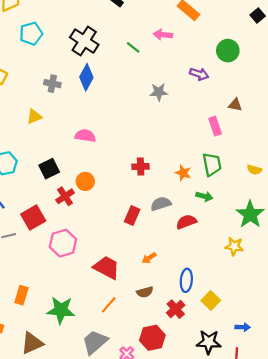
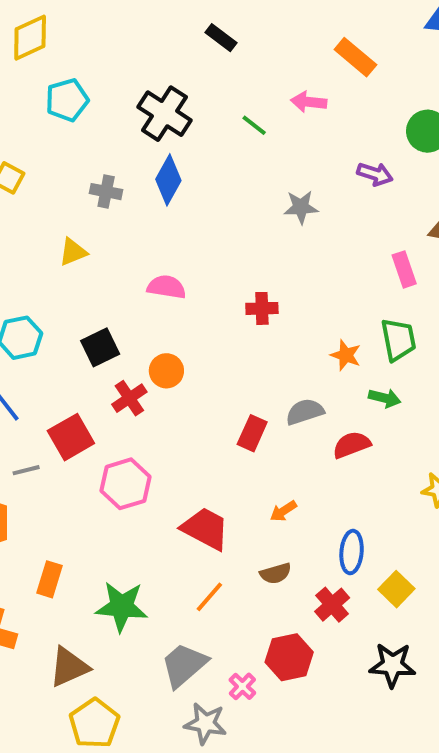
red cross: (141, 167) -> (262, 308), moved

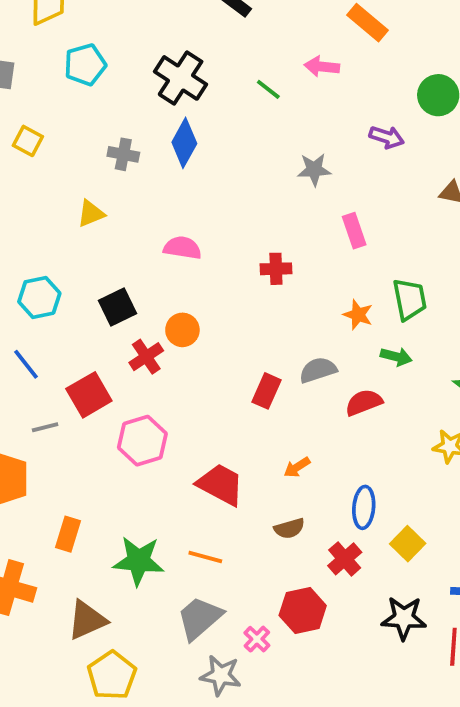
pink rectangle: (404, 269) -> (354, 231), moved
orange line: (209, 597) -> (205, 557), moved, turned 64

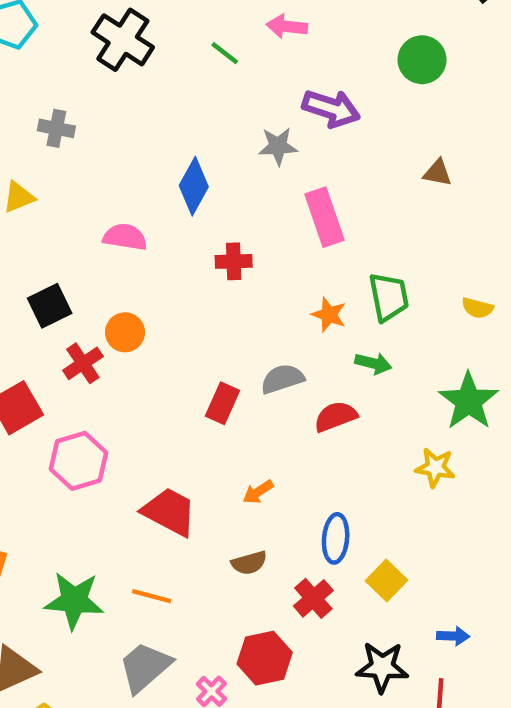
purple arrow: (387, 137) -> (331, 108), moved, size x1.4
blue diamond: (184, 143) -> (194, 186), moved
pink rectangle: (354, 231) -> (324, 217), size x1.4

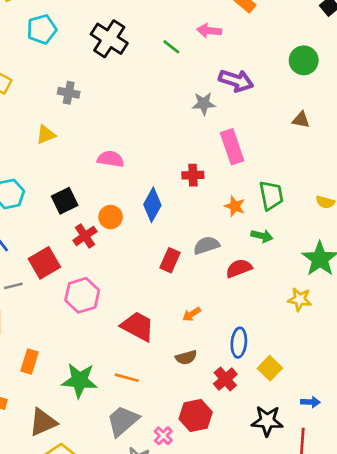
green circle: (422, 60) -> (304, 60), moved
blue diamond: (194, 186) -> (152, 205), moved
red cross: (234, 261) -> (193, 175), moved

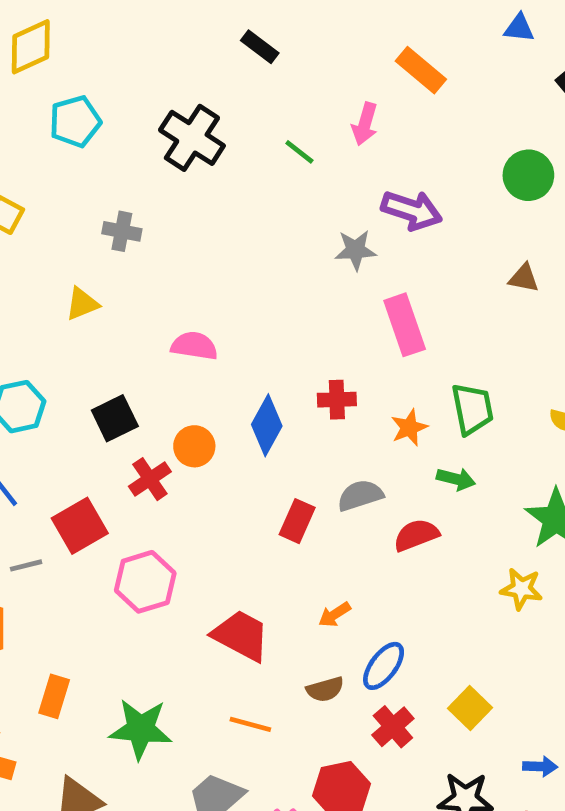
pink arrow: (209, 31) -> (365, 124), turned -80
red cross: (193, 175) -> (337, 400), moved
orange star: (235, 206) -> (409, 428), turned 30
blue ellipse: (239, 343) -> (384, 666), moved, turned 32
orange line: (127, 378) -> (250, 724), moved

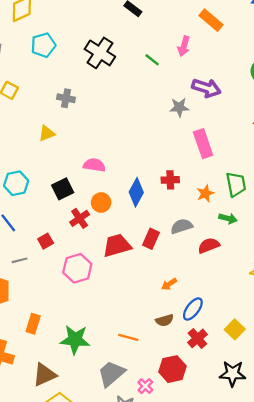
pink semicircle: (194, 346) -> (94, 165), moved
red square: (80, 526) -> (46, 241), size x0.6
red trapezoid: (241, 636) -> (117, 246), moved, turned -44

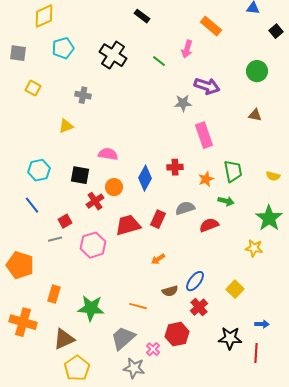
black square: (63, 189) -> (80, 175), turned 36
gray line: (20, 260) -> (55, 239), moved
orange arrow: (169, 284) -> (158, 259), moved
yellow square: (235, 329) -> (235, 289), moved

